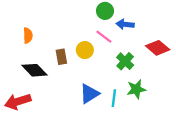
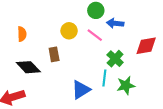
red diamond: (158, 48) -> (146, 46), turned -50
yellow circle: (85, 50) -> (69, 31), moved
cyan line: (114, 98) -> (104, 78), moved

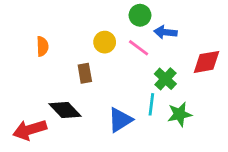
black diamond: (28, 67) -> (65, 110), moved

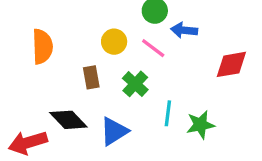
orange semicircle: (42, 46) -> (42, 47), size x1.5
green cross: (165, 79) -> (135, 84), moved
blue triangle: (120, 120) -> (114, 131), moved

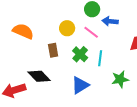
orange semicircle: (42, 47) -> (23, 31), turned -65
cyan line: (168, 113) -> (100, 58), moved
blue triangle: (114, 131) -> (80, 85), moved

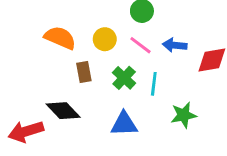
blue arrow: (110, 21) -> (175, 45), moved
orange semicircle: (23, 31) -> (60, 38), moved
blue triangle: (80, 85) -> (124, 124), turned 30

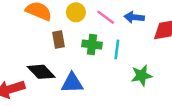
green cross: (124, 78) -> (92, 45), turned -36
blue triangle: (124, 124) -> (72, 83), moved

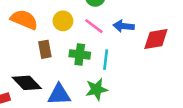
green star: (142, 76) -> (97, 89), moved

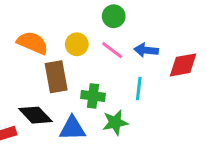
brown rectangle: (45, 49) -> (56, 77), size x1.5
green cross: (80, 54) -> (93, 96), moved
cyan line: (106, 60) -> (139, 89), moved

